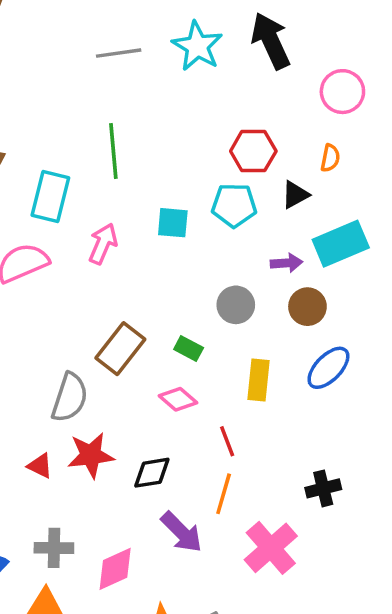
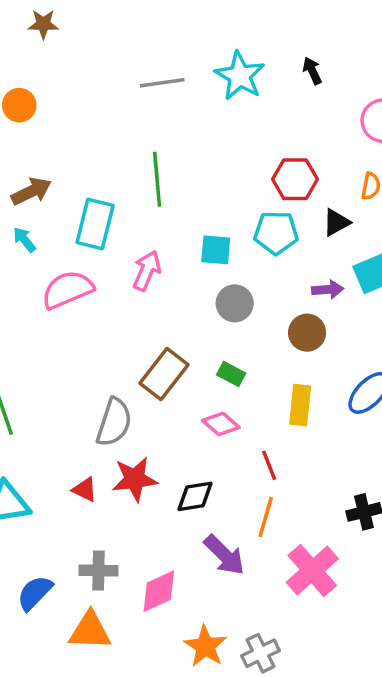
black arrow: (271, 41) -> (312, 71), size x0.5
gray circle: (236, 305) -> (235, 303), moved
brown circle: (307, 307) -> (307, 333), moved

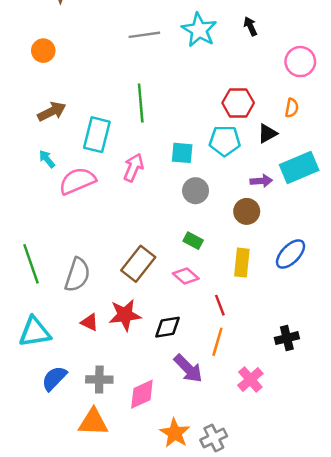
cyan arrow: (24, 240) -> (47, 159), moved
brown rectangle: (164, 374) -> (138, 264), moved
gray semicircle: (114, 422) -> (77, 275), moved
pink cross: (312, 570) -> (250, 379), size x0.7
blue semicircle: (35, 593) -> (54, 378), moved

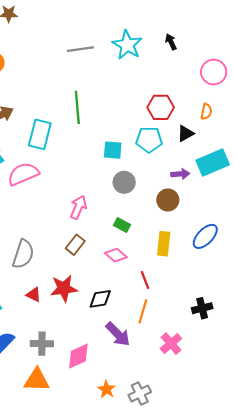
pink arrow: (133, 168) -> (78, 207), moved
brown rectangle: (138, 264) -> (75, 245), size x0.7
orange star: (175, 433) -> (106, 389), size x0.7

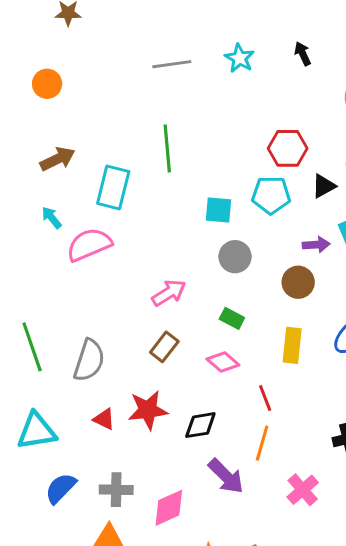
cyan star: (127, 45) -> (240, 58), size x0.7
pink arrow: (78, 207) -> (169, 293), turned 35

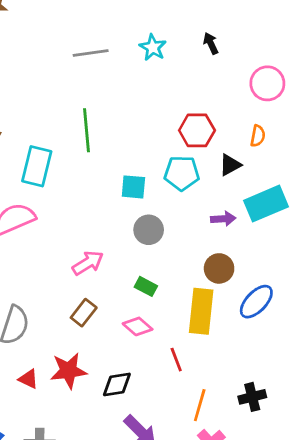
brown circle: (298, 282) -> (219, 268), moved
yellow rectangle: (292, 345) -> (201, 311), size x1.4
orange line: (262, 443) -> (200, 405), moved

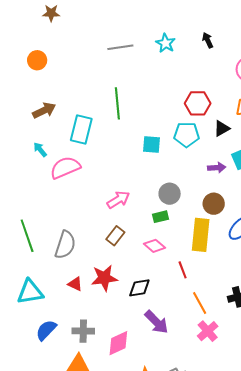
gray circle: (149, 230) -> (170, 194), moved
green rectangle: (146, 286) -> (160, 217), turned -42
orange line: (200, 405) -> (200, 303), turned -45

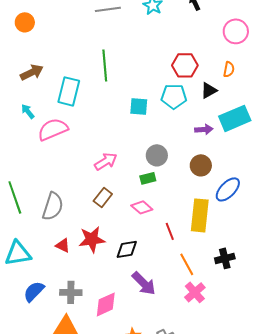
yellow rectangle: (201, 235) -> (200, 215), moved

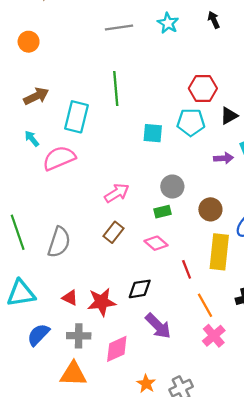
brown circle: (201, 165) -> (210, 209), moved
red star: (92, 239) -> (102, 302), moved
red triangle: (63, 245) -> (70, 298), moved

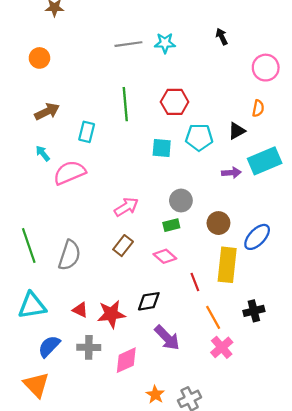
cyan star: (168, 23) -> (165, 43), moved, turned -30
red hexagon: (203, 88) -> (175, 102), moved
cyan rectangle: (76, 117) -> (87, 132), size x0.7
orange triangle: (73, 374) -> (36, 385), moved, turned 44

